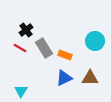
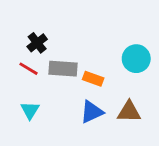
gray rectangle: (44, 48) -> (63, 69), turned -54
cyan triangle: (21, 91) -> (30, 110), moved

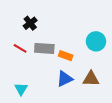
black cross: (37, 43) -> (30, 23), moved
cyan triangle: (30, 110) -> (21, 89), moved

